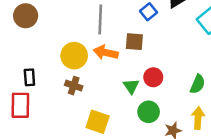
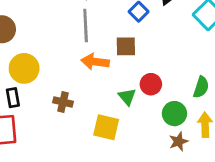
yellow circle: (74, 56) -> (24, 68), moved
green circle: (149, 112) -> (174, 114), moved
yellow square: (98, 122) -> (106, 127), moved

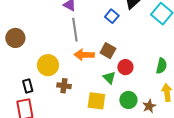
brown square: (126, 46) -> (108, 51), moved, turned 35
yellow circle: (24, 68) -> (48, 65), moved
green circle: (174, 114) -> (128, 100), moved

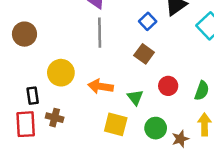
brown square: (108, 51) -> (144, 54), moved
orange arrow: (84, 55) -> (101, 86), moved
red circle: (125, 67) -> (168, 86), moved
brown cross: (64, 86) -> (55, 118), moved

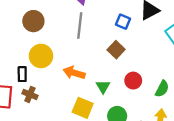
blue square: (148, 21) -> (123, 22), turned -32
brown circle: (24, 34) -> (33, 21), moved
black rectangle: (33, 96) -> (22, 74), moved

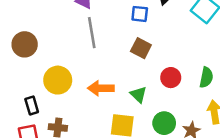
brown circle: (33, 21) -> (25, 44), moved
black rectangle: (22, 74) -> (32, 106), moved

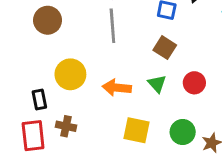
brown circle: (25, 44) -> (48, 20), moved
green triangle: (138, 94) -> (157, 84), moved

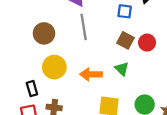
brown circle: (48, 20) -> (44, 33), moved
red circle: (194, 83) -> (147, 43), moved

